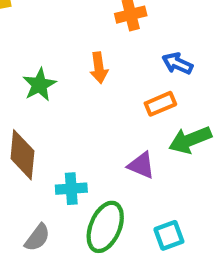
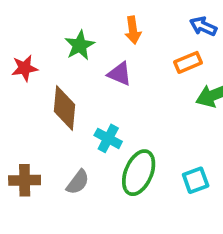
purple triangle: (141, 165) -> (120, 74), moved
cyan cross: (71, 189) -> (108, 138), turned 32

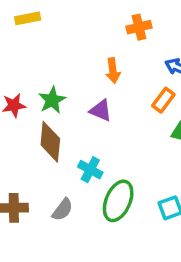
green star: (80, 45) -> (52, 100), moved
orange rectangle: (188, 62) -> (163, 100), turned -30

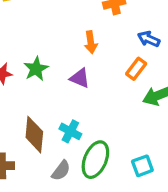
brown diamond: (50, 142) -> (34, 135), moved
gray semicircle: (62, 210) -> (61, 171), moved

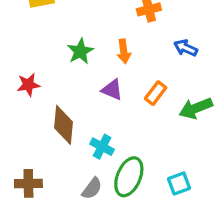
green star: (36, 69) -> (80, 51), moved
orange rectangle: (136, 69) -> (156, 93), moved
brown diamond: (34, 135) -> (64, 125), moved

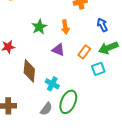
blue arrow: (186, 48) -> (102, 25), turned 40
green arrow: (196, 108) -> (108, 48), moved
cyan square: (179, 183) -> (98, 69), moved

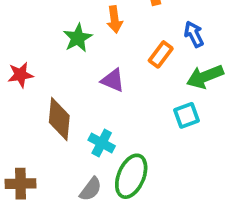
orange arrow: (65, 27) -> (115, 19), moved
orange rectangle: (84, 52) -> (161, 54), moved

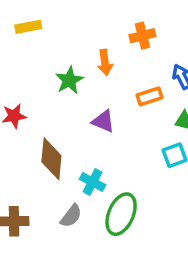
orange rectangle: (161, 54) -> (150, 96), turned 35
gray semicircle: (91, 189) -> (71, 216), moved

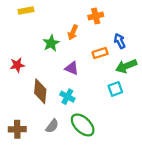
orange arrow: (105, 62) -> (73, 32), turned 32
cyan cross: (93, 182) -> (67, 97), moved
green ellipse: (121, 214) -> (83, 125), turned -70

